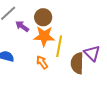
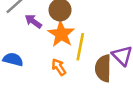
orange star: (44, 36) -> (61, 34), turned 30

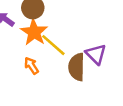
yellow line: (80, 47) -> (53, 45), turned -60

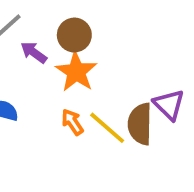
yellow line: (53, 45) -> (107, 128), moved

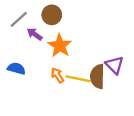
brown circle: (74, 35) -> (52, 15), moved
yellow line: (107, 128) -> (78, 79), turned -30

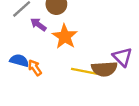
orange arrow: (57, 75) -> (35, 68), moved
brown semicircle: (97, 76) -> (104, 69), turned -95

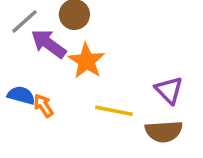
purple arrow: (38, 24) -> (49, 44), size x1.5
brown semicircle: (104, 69) -> (164, 131), moved

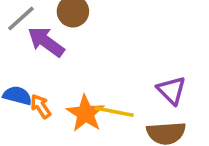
orange star: (86, 61) -> (85, 113), moved

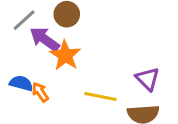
orange star: (85, 113) -> (65, 55), moved

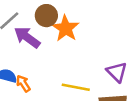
orange star: (65, 55) -> (66, 28), moved

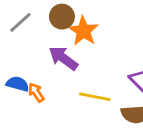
purple arrow: (27, 37) -> (63, 58), moved

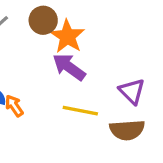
purple arrow: (63, 58) -> (69, 67), moved

